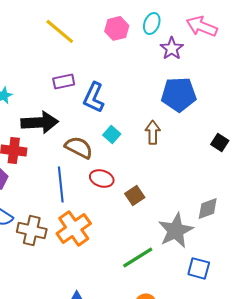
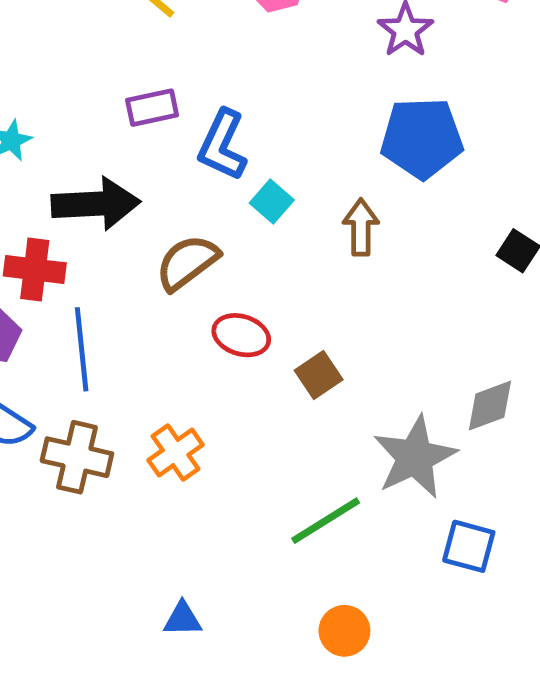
cyan square: (112, 134) -> (272, 201), moved
brown semicircle: (79, 147) -> (187, 262), turned -64
blue line: (61, 184) -> (82, 349), moved
orange cross: (74, 228) -> (176, 452), size x0.7

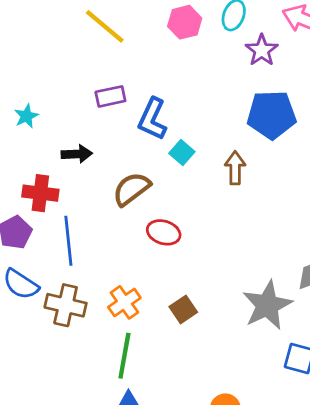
black arrow: (96, 204) -> (77, 154), size x0.6
brown square: (319, 375) -> (183, 309), moved
green line: (326, 521) -> (124, 356), moved, turned -48

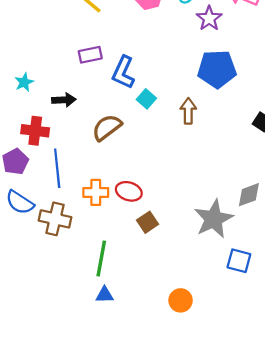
cyan star: (26, 116) -> (24, 82), moved
red ellipse: (164, 232) -> (129, 191), moved
orange cross: (124, 302) -> (96, 192), moved, turned 35

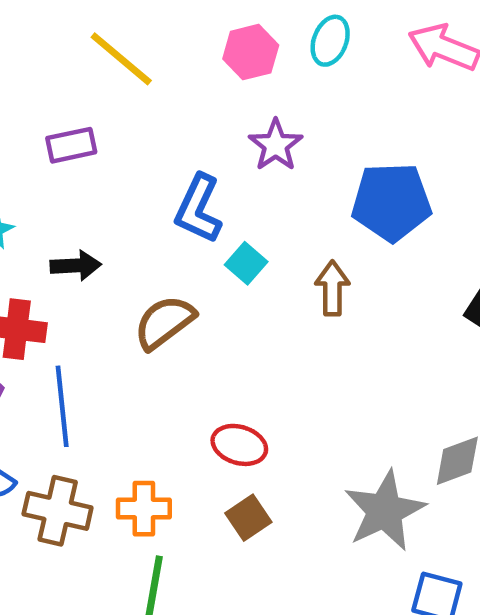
purple star: (209, 18) -> (276, 145), moved
purple rectangle: (90, 55) -> (71, 145), moved
red ellipse: (129, 191) -> (239, 445), moved
orange cross: (96, 192) -> (144, 509), moved

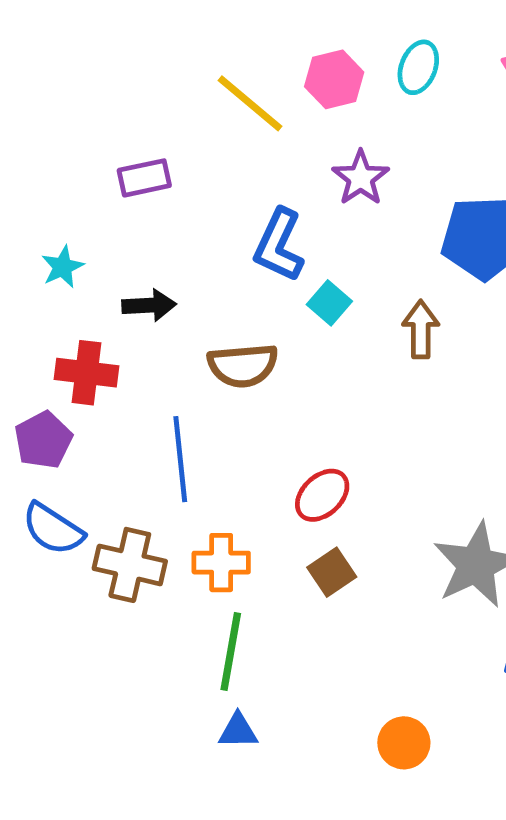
yellow line: (121, 59) -> (250, 103), moved
brown semicircle: (164, 322) -> (243, 365), turned -148
blue line: (62, 406) -> (180, 459), moved
red ellipse: (239, 445) -> (322, 495), turned -60

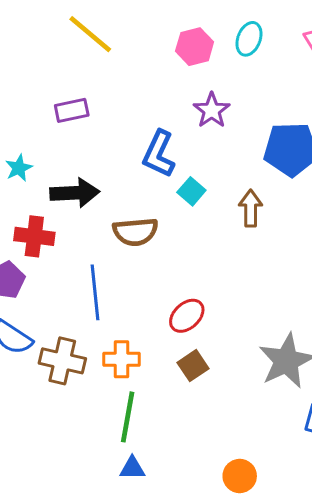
yellow line: (250, 103) -> (90, 34), moved
black arrow: (149, 305) -> (75, 193), size x1.4

